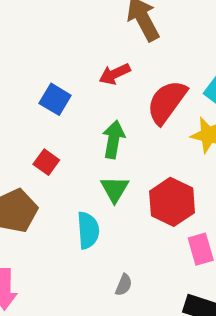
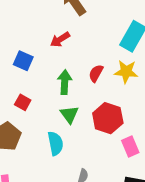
red semicircle: (167, 102) -> (96, 73), moved, size x0.6

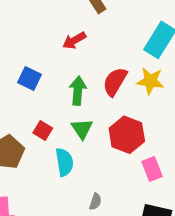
blue square: (23, 61) -> (30, 79), moved
red semicircle: (96, 73) -> (115, 82), size x1.4
red square: (23, 102) -> (43, 131), moved

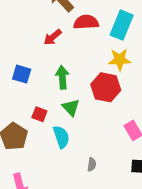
red semicircle: (115, 82) -> (86, 22), moved, turned 65
red hexagon: (127, 135) -> (106, 87), moved

